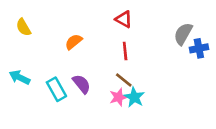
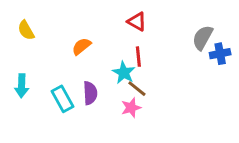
cyan arrow: (19, 77) -> (22, 86), turned -114
purple semicircle: (82, 84) -> (90, 93), turned 36
cyan star: (134, 97) -> (124, 73), moved

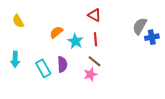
cyan star: (124, 73) -> (75, 41), moved

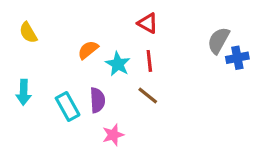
pink star: (90, 74) -> (113, 135), moved

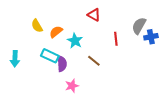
yellow semicircle: (28, 33) -> (37, 26), moved
red line: (149, 61) -> (116, 39), moved
cyan rectangle: (68, 107) -> (50, 56), moved, turned -36

